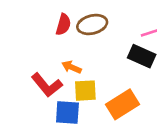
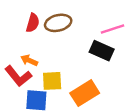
orange arrow: (72, 67) -> (29, 60), moved

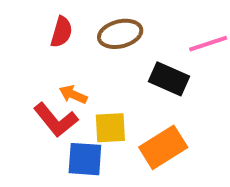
red semicircle: (33, 23) -> (61, 32), moved
black rectangle: (102, 51) -> (169, 79), moved

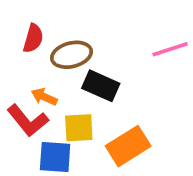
brown ellipse: (120, 34) -> (72, 55), moved
black rectangle: (169, 79) -> (101, 86), moved

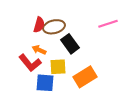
red semicircle: (33, 38) -> (39, 25), moved
black rectangle: (101, 86) -> (70, 44), turned 30

